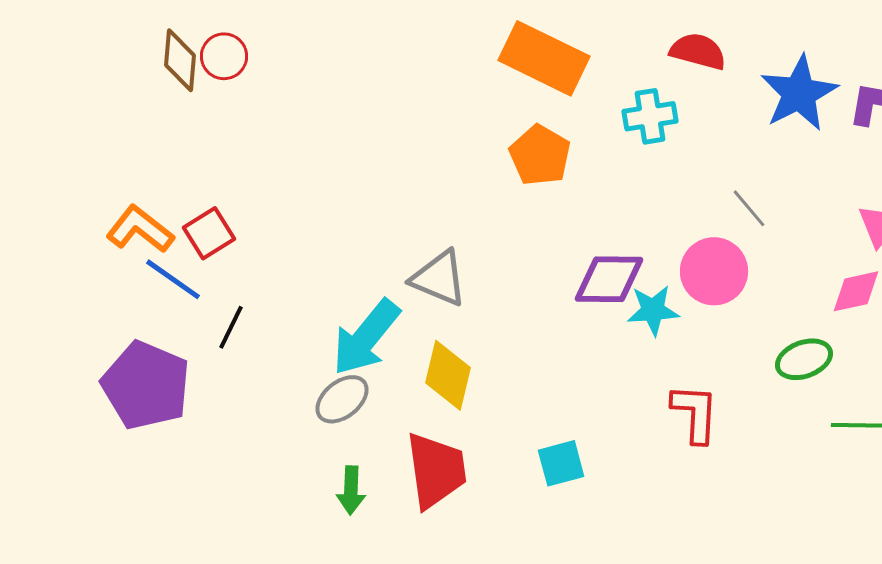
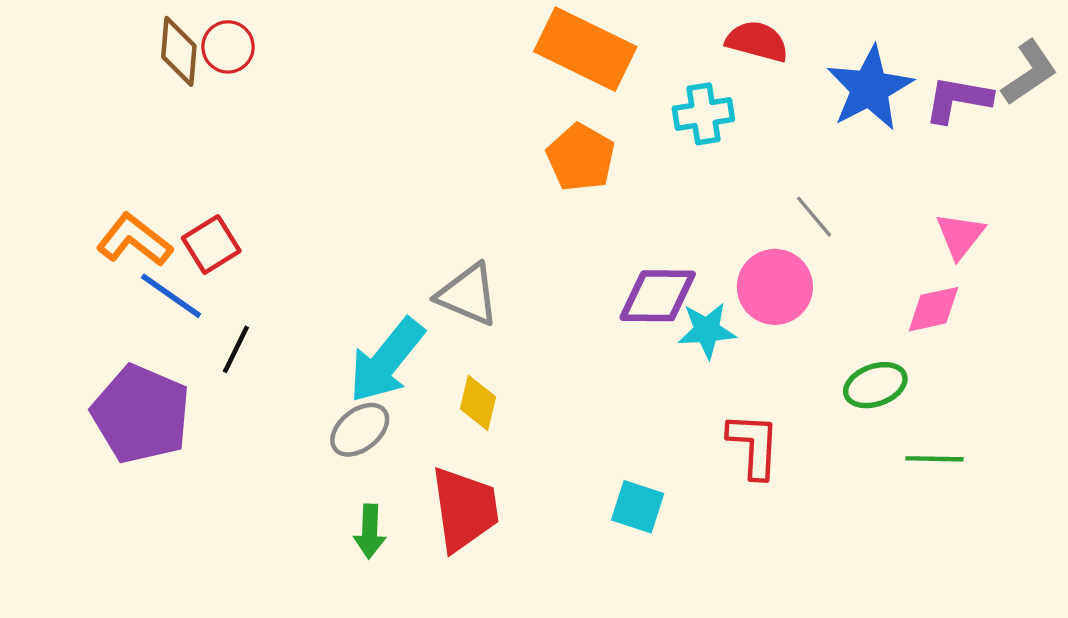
yellow diamond: (448, 375) -> (478, 403), size x0.7
cyan square: (561, 463) -> (638, 507), moved, turned 33

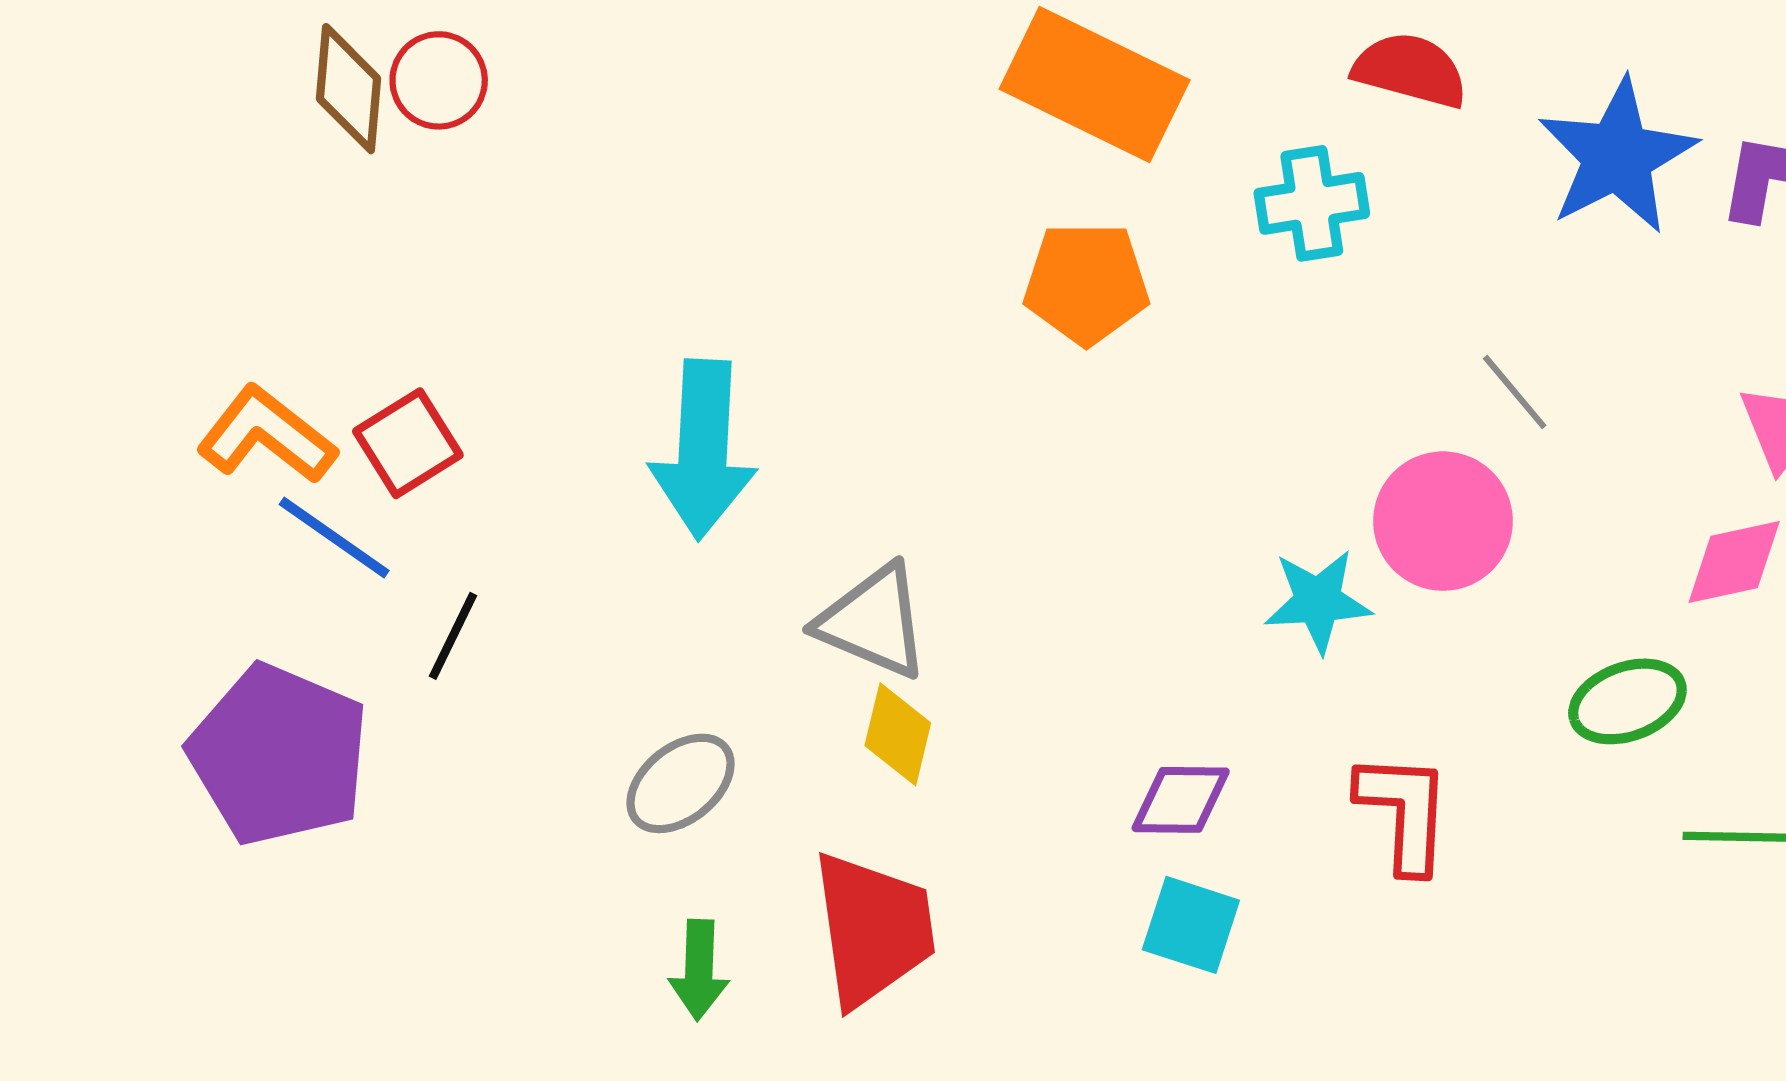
orange pentagon: (581, 157) -> (1086, 283), turned -30
gray triangle: (468, 295) -> (873, 622), moved
purple diamond: (658, 296) -> (1181, 800), moved, size x0.7
cyan arrow: (386, 361) -> (703, 449), moved, turned -36

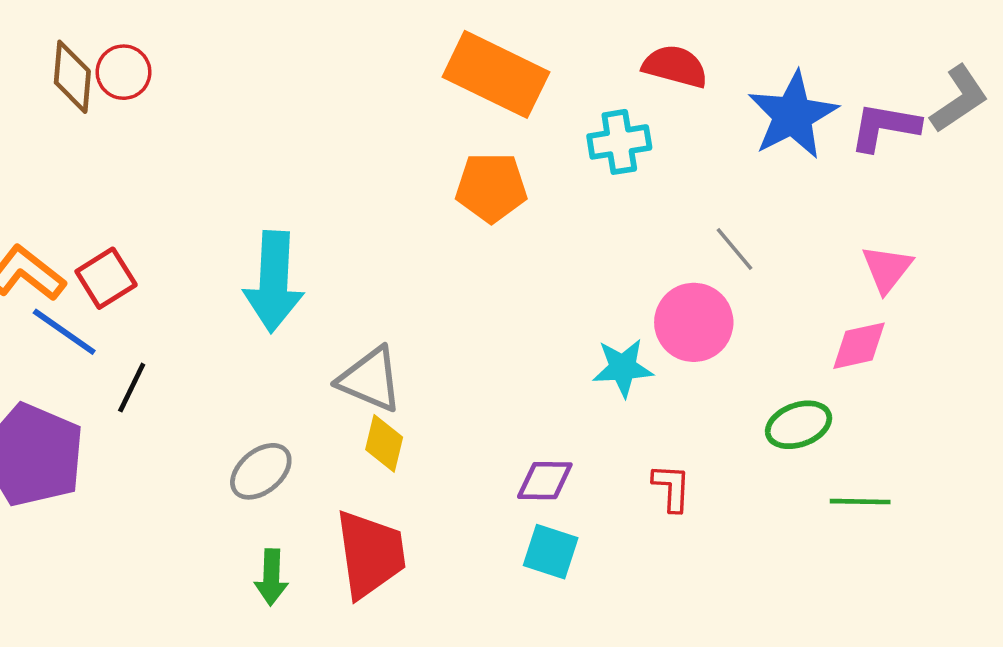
red L-shape: (1404, 812) -> (672, 488), size x0.7

